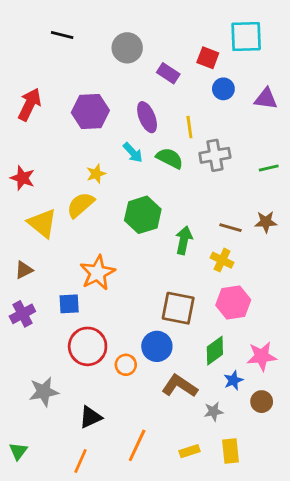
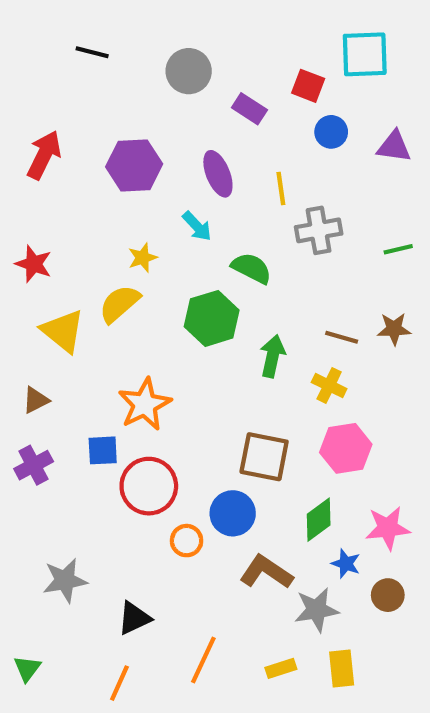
green semicircle: (170, 158) -> (252, 268), moved
red circle: (88, 346) -> (149, 486), moved
blue star: (233, 380) -> (346, 564), turned -30
gray star: (214, 411) -> (316, 610), size x1.5

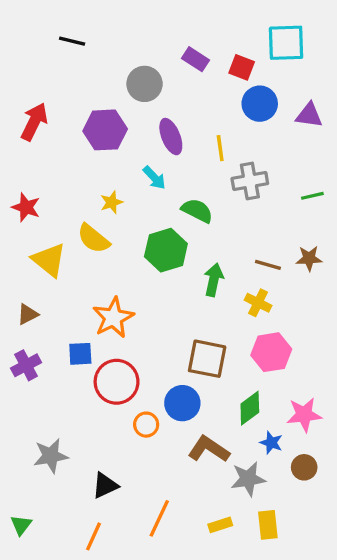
gray circle: (189, 71) -> (145, 84), moved
purple rectangle: (249, 109) -> (196, 59), moved
blue circle: (331, 132) -> (260, 104), size x1.4
yellow semicircle: (119, 304) -> (93, 239), turned -100

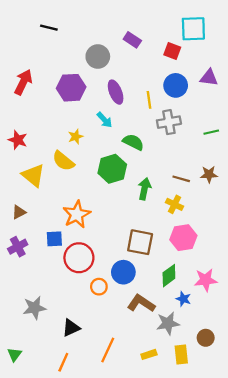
red square: (242, 67) -> (172, 51), moved
blue circle: (260, 104) -> (176, 85), moved
brown circle: (304, 467) -> (206, 338), moved

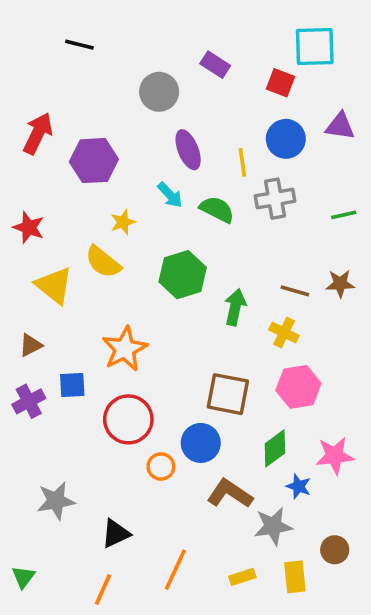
purple hexagon: (71, 88) -> (94, 161), moved
green semicircle: (133, 142) -> (217, 209), moved
blue square: (54, 239) -> (72, 385), moved

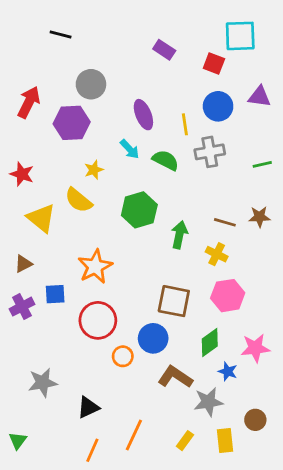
gray circle: (159, 92) -> (91, 84), moved
yellow rectangle: (242, 577) -> (185, 441), turned -36
orange line: (103, 590) -> (92, 450), moved

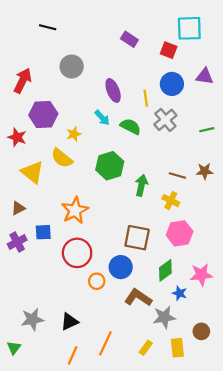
purple hexagon: (72, 123) -> (43, 114), moved
gray cross: (210, 152) -> (165, 120), turned -30
gray star: (43, 383) -> (32, 319), moved

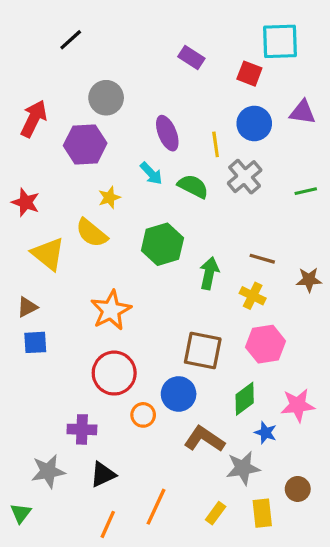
black line: (48, 27) -> (71, 40), turned -56
purple hexagon: (43, 114) -> (85, 144), moved
brown star: (205, 171) -> (309, 280), moved
blue square: (43, 232) -> (35, 342), moved
purple cross: (17, 242) -> (82, 429), moved, turned 30

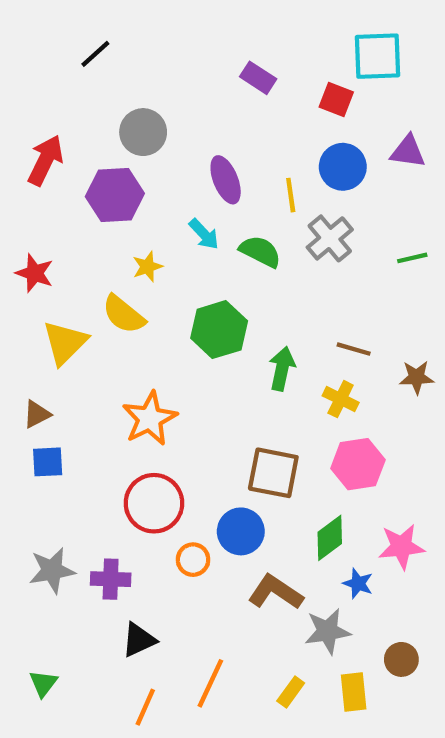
yellow triangle: (48, 254) -> (65, 343), turned 36
gray star: (48, 471) -> (52, 570), moved
green triangle: (21, 513) -> (43, 683), moved

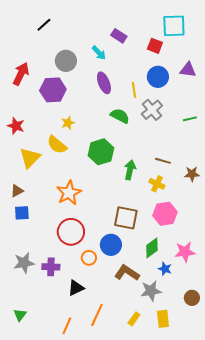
cyan arrow: (204, 234) -> (99, 53), moved
black triangle: (139, 640) -> (76, 288), moved
brown circle: (401, 659) -> (192, 298), moved

